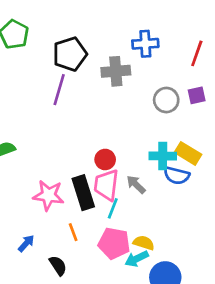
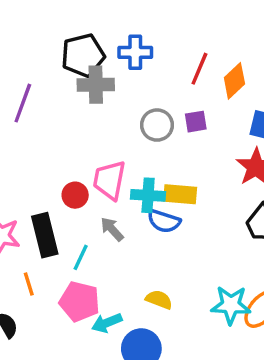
black pentagon: (70, 54) -> (83, 55), moved
yellow rectangle: (188, 153) -> (180, 194), turned -30
pink trapezoid: (106, 185) -> (109, 180), moved
yellow semicircle: (144, 243) -> (159, 300), moved

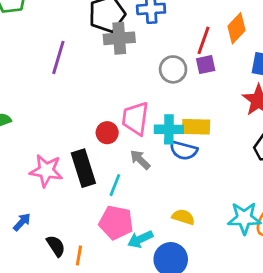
red line: (199, 69) -> (203, 40), moved
orange line: (29, 284) -> (79, 256), moved, turned 30

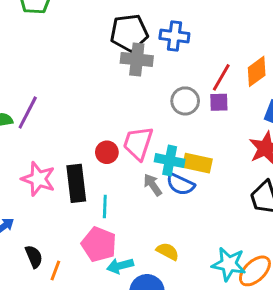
purple line: (58, 57) -> (28, 113), moved
gray arrow: (140, 160) -> (153, 185), moved
cyan line: (115, 185) -> (105, 206), turned -30

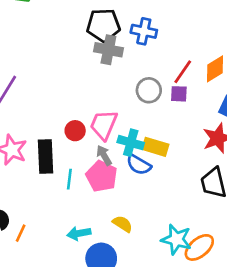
gray arrow: (153, 185) -> (104, 155), moved
pink pentagon: (99, 244) -> (102, 176), moved

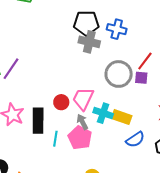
gray circle: (149, 90) -> (119, 74), size x1.4
blue semicircle: (139, 165) -> (135, 140), moved, turned -66

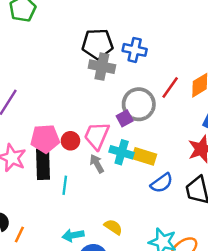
purple square: (141, 78) -> (125, 118), moved, turned -32
pink pentagon: (80, 138) -> (45, 139), moved, turned -30

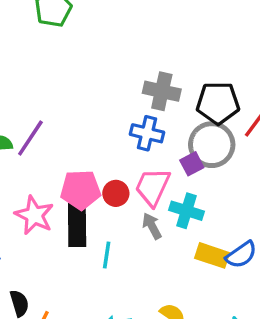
black pentagon: (98, 44) -> (218, 103), moved
blue cross: (135, 50) -> (147, 133), moved
yellow rectangle: (144, 156) -> (212, 255), moved

